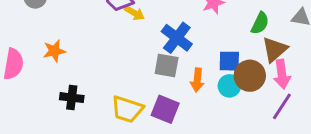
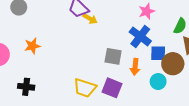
blue cross: (177, 38) -> (140, 36), moved
cyan circle: (229, 86) -> (158, 82), moved
black cross: (72, 98) -> (26, 87), moved

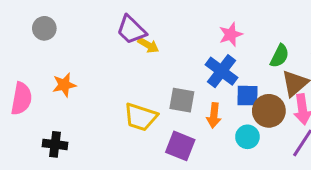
yellow trapezoid: (85, 88) -> (141, 117), moved

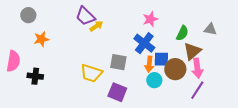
yellow arrow: (148, 45) -> (96, 26), turned -64
orange star: (64, 85) -> (41, 39), moved
orange arrow: (214, 115) -> (149, 64), moved
cyan circle: (247, 137) -> (154, 80), moved
black cross: (55, 144) -> (35, 76), moved

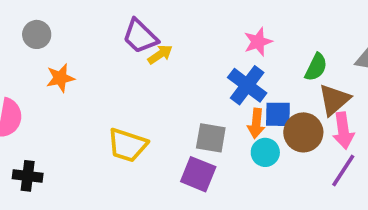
gray square: (118, 62) -> (211, 138), moved
yellow trapezoid: (91, 73) -> (127, 145), moved
black cross: (35, 76) -> (28, 176), moved

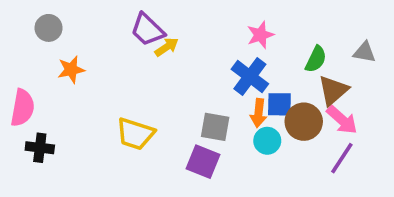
pink arrow: (343, 131) -> (342, 120), turned -40
black cross: (28, 176) -> (40, 148), moved

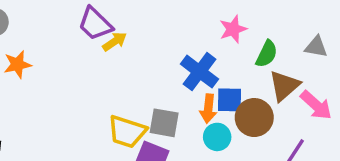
pink star: (260, 35) -> (233, 29), moved
pink arrow: (342, 120) -> (316, 105), moved
yellow trapezoid: (135, 134) -> (127, 132), moved

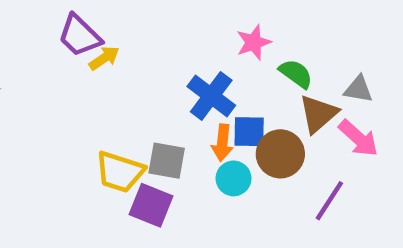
gray triangle: (316, 47) -> (358, 89), moved
green semicircle: (267, 54) -> (296, 74), turned -80

